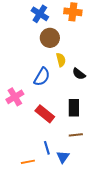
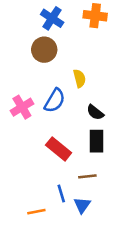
brown circle: (50, 38) -> (44, 50), moved
black semicircle: (79, 74) -> (95, 112), moved
pink cross: (15, 97) -> (22, 107), moved
brown line: (76, 135) -> (87, 176), moved

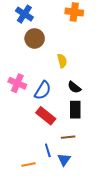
blue cross: (52, 18) -> (24, 14), moved
blue semicircle: (55, 101) -> (43, 90), moved
pink cross: (22, 107) -> (17, 83), turned -36

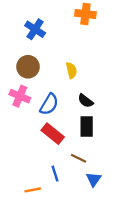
blue cross: (24, 14) -> (35, 29), moved
brown circle: (35, 38) -> (28, 67), moved
brown line: (68, 137) -> (78, 158), turned 32
blue triangle: (64, 160) -> (94, 179), moved

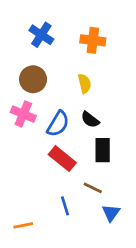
orange cross: (85, 14) -> (93, 40), moved
black semicircle: (85, 101) -> (90, 120), moved
orange line: (33, 190) -> (23, 225), moved

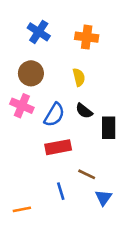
black rectangle: (103, 150) -> (109, 128), moved
red rectangle: (62, 159) -> (58, 147), turned -50

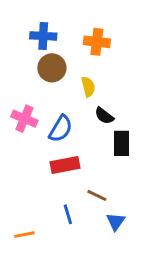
blue cross: (39, 32) -> (43, 36), turned -30
brown circle: (31, 73) -> (52, 68), moved
black semicircle: (84, 111) -> (104, 116), moved

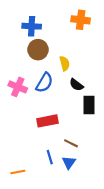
orange cross: (97, 42) -> (81, 20), moved
blue semicircle: (61, 129) -> (44, 83), moved
blue triangle: (116, 222) -> (69, 162), moved

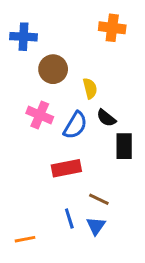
blue cross: (32, 26) -> (23, 37), moved
blue semicircle: (44, 83) -> (75, 125), moved
pink cross: (18, 87) -> (40, 115), moved

